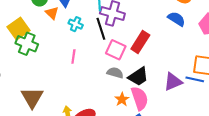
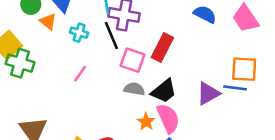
pink line: (73, 57) -> (80, 74), turned 32

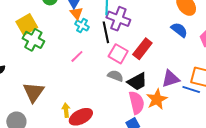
orange triangle: (48, 22) -> (76, 13), moved
purple triangle: (208, 93) -> (171, 79), moved
orange star: (146, 122) -> (157, 99), moved, size x1.5

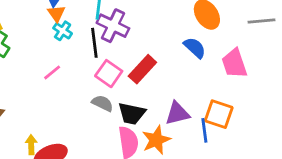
black trapezoid: (137, 82) -> (132, 114), turned 35
blue line: (191, 90) -> (204, 130), turned 60

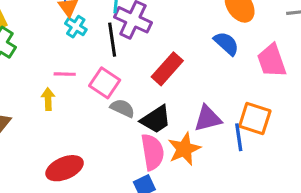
pink line: (52, 72) -> (65, 74), turned 42
pink square: (109, 74) -> (105, 83), moved
black trapezoid: (132, 114) -> (156, 119), turned -44
yellow arrow: (31, 145) -> (48, 99), moved

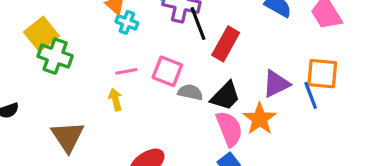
black line: (112, 40) -> (198, 24), moved

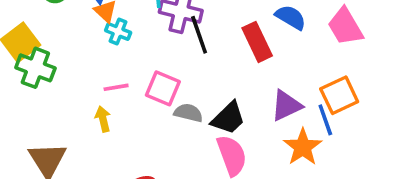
red rectangle: (226, 44) -> (257, 42), moved, turned -56
orange square: (322, 74) -> (339, 95), turned -32
orange star: (260, 119) -> (303, 147), moved

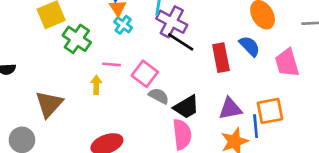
black line: (199, 35) -> (181, 42), turned -52
green cross: (35, 68) -> (77, 39), moved

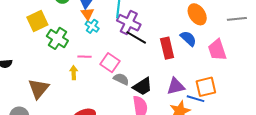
blue line: (256, 126) -> (195, 99), turned -66

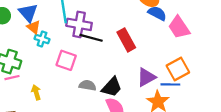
blue semicircle: (188, 38) -> (157, 13), moved
pink line: (85, 57) -> (12, 78), moved
pink square: (110, 63) -> (66, 60), moved

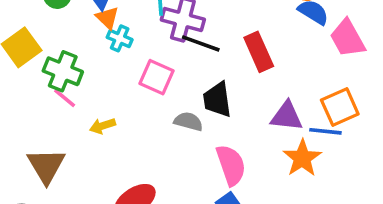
purple triangle: (146, 77) -> (287, 116), turned 30
pink line: (12, 78) -> (65, 98), turned 48
black trapezoid: (112, 87) -> (217, 100), moved, turned 125
yellow arrow: (36, 92) -> (103, 126), turned -96

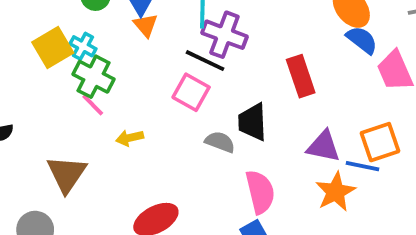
cyan cross: (120, 38) -> (83, 46), moved
black line: (201, 43) -> (205, 61), moved

